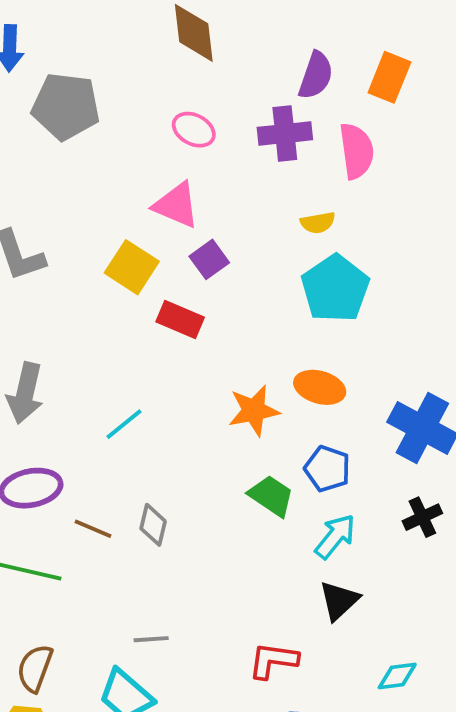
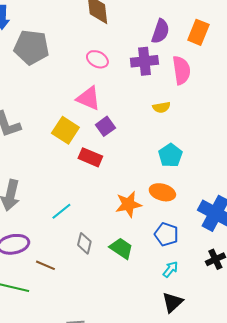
cyan pentagon: (335, 289) -> (170, 155), moved, size x0.7
green trapezoid: (271, 496) -> (121, 248), moved
gray diamond: (153, 525) -> (84, 243), moved
cyan arrow: (335, 536) -> (170, 269), size x0.7

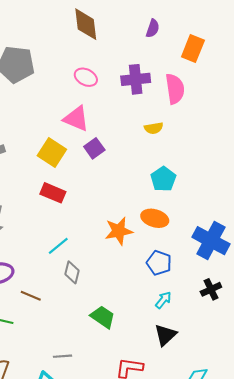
purple semicircle: (160, 31) -> (153, 28), moved, size x0.7
red rectangle: (90, 157) -> (53, 193), moved
cyan line: (61, 211) -> (58, 246), moved
green trapezoid: (121, 248) -> (103, 317), moved

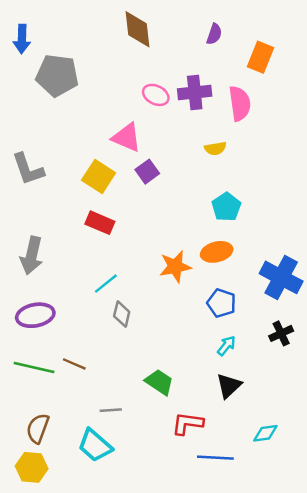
pink ellipse: (86, 77) -> (156, 95), moved
orange ellipse: (155, 218) -> (217, 252), turned -30
brown line: (31, 296) -> (74, 364), moved
green trapezoid: (103, 317) -> (159, 382), moved

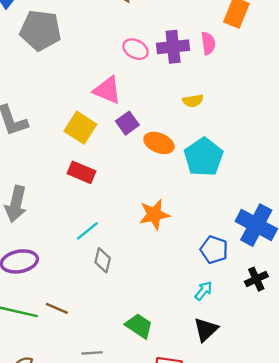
pink semicircle: (240, 103) -> (208, 43), moved, size x0.7
cyan pentagon: (226, 207) -> (204, 157), size x1.4
orange ellipse: (217, 252) -> (159, 143), moved, turned 36
blue pentagon: (221, 303) -> (214, 250), moved

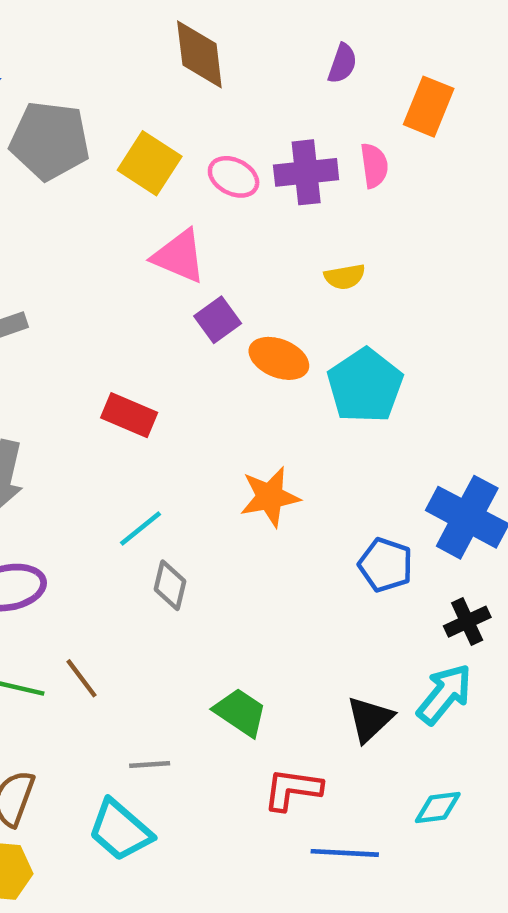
yellow square: (80, 128) -> (150, 163), moved
cyan arrow: (204, 291) -> (445, 694), moved, size x1.6
brown line: (57, 308) -> (82, 678), turned 30

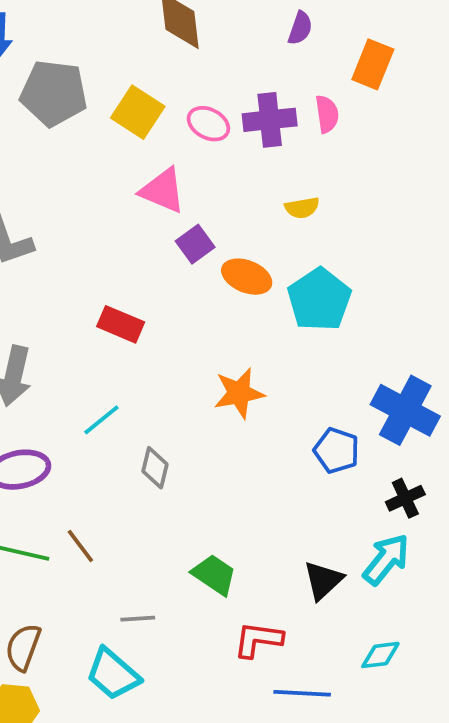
cyan line: (140, 529) -> (101, 420), moved

